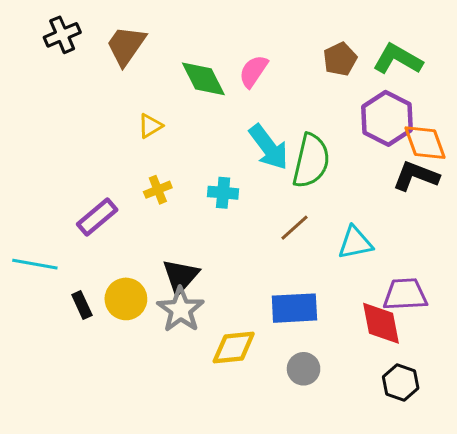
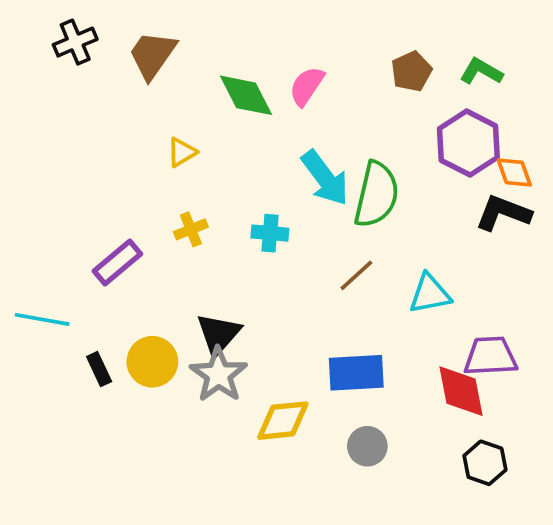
green L-shape: (398, 59) -> (481, 71), size x0.7
orange diamond: (425, 143) -> (514, 172), size x0.7

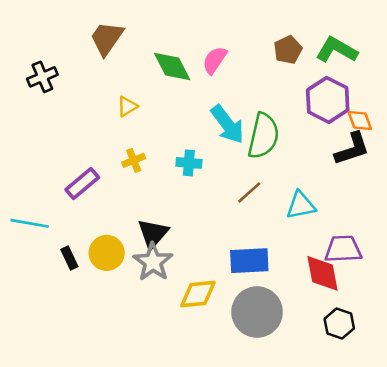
black cross: (75, 42) -> (42, 77), moved
green L-shape: (481, 71) -> (337, 50), size x1.4
black L-shape: (503, 213) -> (352, 149), turned 141
gray circle: (367, 446) -> (257, 312), size x1.8

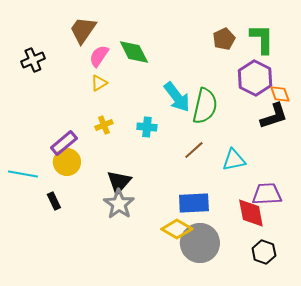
green L-shape: (337, 50) -> (262, 39), turned 60
pink semicircle: (215, 60) -> (99, 56), moved
yellow circle: (107, 253) -> (67, 162), moved
yellow diamond: (198, 294) -> (177, 229), moved, turned 36

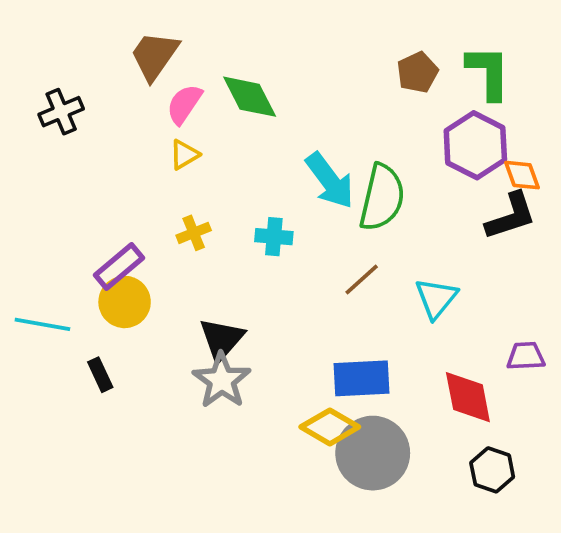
cyan triangle: (234, 160) -> (436, 298), turned -40
purple trapezoid: (267, 194) -> (526, 356), moved, size x0.7

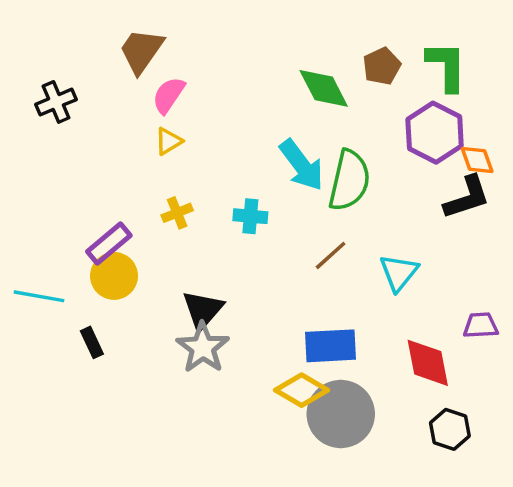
green diamond: (250, 97) -> (324, 88), moved

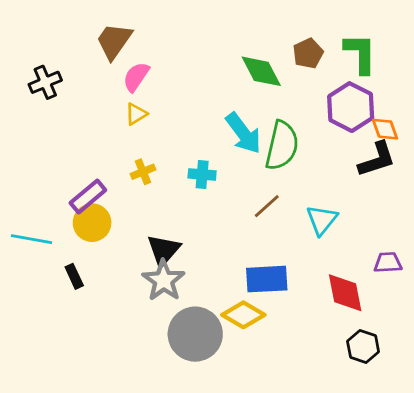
gray circle: (341, 414) -> (195, 334), moved

